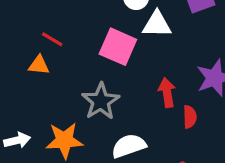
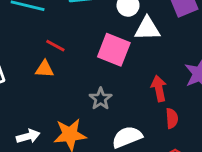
gray star: (101, 101) -> (101, 99), size x0.7
red semicircle: (190, 117) -> (172, 118), moved

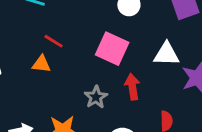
white triangle: (147, 29) -> (167, 54), moved
red arrow: (159, 88) -> (132, 87), moved

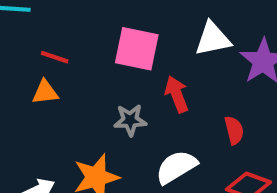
gray star: (96, 97) -> (130, 120), turned -30

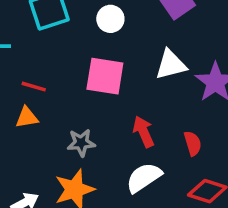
red arrow: (177, 94) -> (144, 132), moved
gray star: (130, 120) -> (81, 143), moved

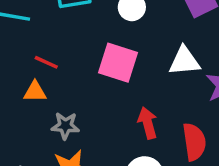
gray star: (81, 143) -> (65, 126), moved
red semicircle: (193, 143) -> (194, 142), size x1.5

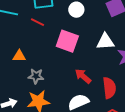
red line: (46, 62) -> (37, 22), moved
red arrow: (148, 123) -> (83, 76), turned -36

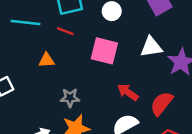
orange triangle: (19, 56) -> (47, 60), moved
red semicircle: (109, 88) -> (162, 103), turned -130

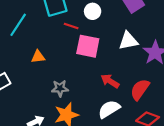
cyan line: (26, 22) -> (18, 25), turned -60
red line: (65, 31) -> (71, 26), moved

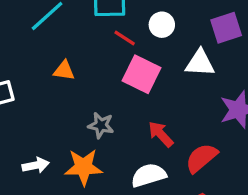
white triangle: (128, 41) -> (200, 63), moved
gray star: (60, 88) -> (101, 125), moved

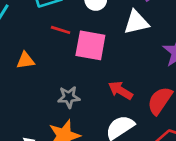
red line: (125, 38) -> (61, 30), moved

